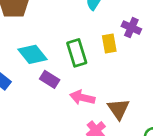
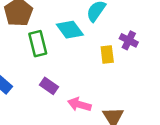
green rectangle: (77, 53) -> (38, 44), moved
cyan diamond: (33, 54) -> (70, 30), moved

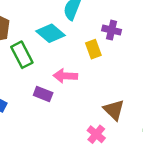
pink arrow: (79, 104) -> (65, 76), moved

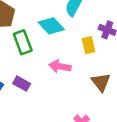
purple rectangle: (43, 94) -> (22, 84), moved
brown triangle: (114, 110) -> (101, 82), moved

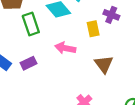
purple rectangle: (22, 84) -> (29, 63), turned -56

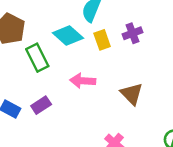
purple cross: (111, 15) -> (132, 33), turned -35
yellow rectangle: (93, 29) -> (102, 40), moved

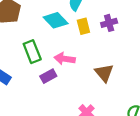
green rectangle: (37, 58) -> (32, 52), moved
purple rectangle: (41, 105) -> (48, 76), moved

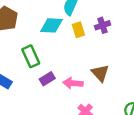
cyan diamond: (56, 20) -> (52, 25), turned -40
pink arrow: (65, 59) -> (73, 83), moved

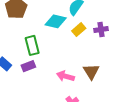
yellow rectangle: (78, 30) -> (79, 30), turned 56
purple rectangle: (47, 79) -> (28, 66), moved

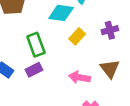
yellow rectangle: (79, 30) -> (77, 36), moved
purple cross: (101, 30) -> (110, 30), moved

